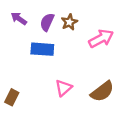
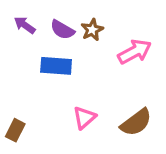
purple semicircle: (47, 22) -> (62, 30), turned -84

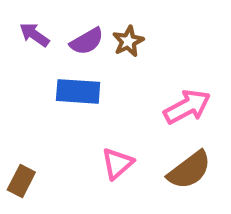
purple semicircle: (62, 30) -> (87, 41), turned -60
pink arrow: (135, 52) -> (187, 107), moved

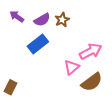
blue rectangle: (78, 91) -> (38, 44), turned -42
pink triangle: (117, 164) -> (72, 67), moved

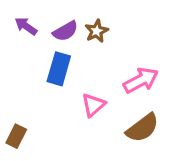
blue rectangle: (38, 44) -> (59, 69), turned -36
pink triangle: (72, 67) -> (93, 105), moved

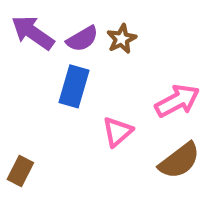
purple arrow: (26, 26) -> (33, 33), size x1.5

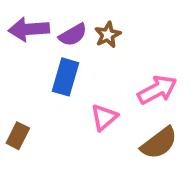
purple arrow: (33, 33) -> (29, 29), turned -39
brown rectangle: (20, 171) -> (18, 136), moved

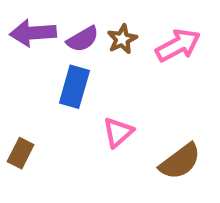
pink arrow: (157, 90) -> (178, 45), moved

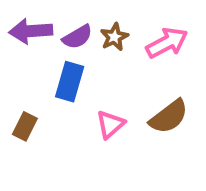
brown rectangle: (21, 153) -> (25, 126), moved
brown semicircle: (180, 161) -> (169, 117), moved

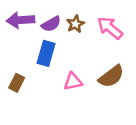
pink arrow: (167, 43) -> (110, 28), turned -112
pink triangle: (110, 124) -> (73, 82), turned 30

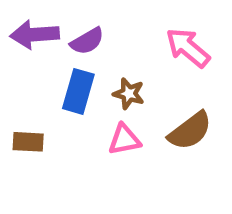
brown star: (75, 24) -> (129, 94), moved, turned -30
brown rectangle: (17, 83) -> (28, 142), turned 66

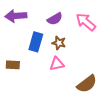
purple semicircle: (87, 41) -> (55, 19), moved
brown semicircle: (190, 131) -> (87, 84), moved

